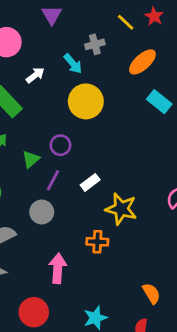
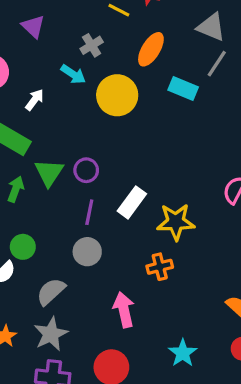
yellow circle: (86, 101) -> (117, 95), moved
green triangle: (31, 159) -> (49, 173), moved, size x1.4
white rectangle: (90, 182) -> (132, 202), size x1.4

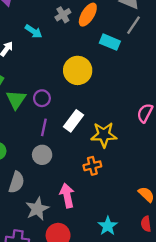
gray cross: (92, 45) -> (63, 15), moved
yellow circle: (117, 95) -> (78, 70), moved
gray semicircle: (51, 292) -> (17, 182), turned 150
gray star: (51, 334) -> (37, 209), moved

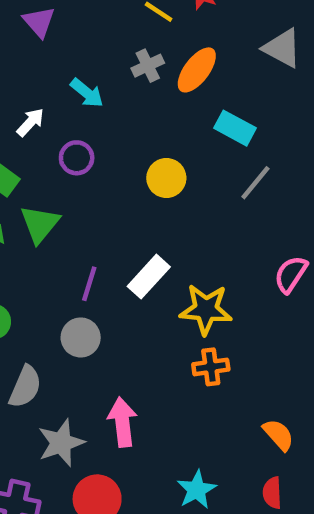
gray line: (134, 25) -> (255, 183), moved
yellow circle: (78, 70) -> (166, 178), size x0.7
purple circle: (42, 98) -> (77, 158), moved
orange cross: (92, 166) -> (211, 367), moved

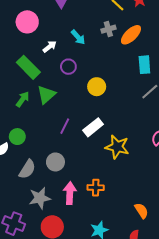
cyan rectangle: (235, 128) -> (144, 65), turned 48
yellow circle: (166, 178) -> (97, 87), moved
gray circle: (81, 337) -> (55, 162), moved
orange cross: (211, 367) -> (96, 188), moved

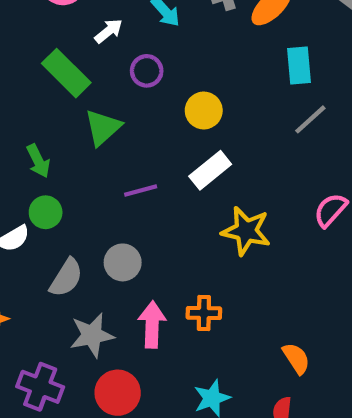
green arrow: (23, 99) -> (38, 161), moved, turned 119
purple line: (65, 126) -> (141, 190), turned 49
white rectangle: (93, 127) -> (210, 170), moved

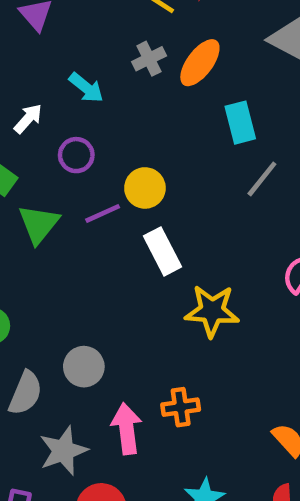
white rectangle: (210, 170) -> (162, 251), turned -69
purple line: (141, 190) -> (103, 213), moved

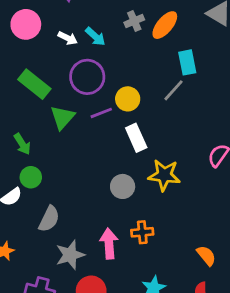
white arrow: (28, 119) -> (68, 38), moved, turned 72
purple circle: (76, 155) -> (87, 77), size x1.6
gray line: (262, 179) -> (173, 90), moved
gray circle: (84, 367) -> (123, 186), moved

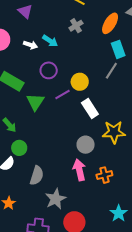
orange ellipse: (165, 25) -> (110, 23), moved
purple circle: (87, 77) -> (49, 70), size x0.7
pink arrow: (109, 244) -> (79, 170), moved

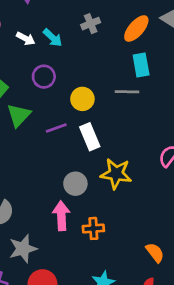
gray line: (111, 71) -> (127, 92), turned 48
purple line: (62, 95) -> (56, 128), moved

